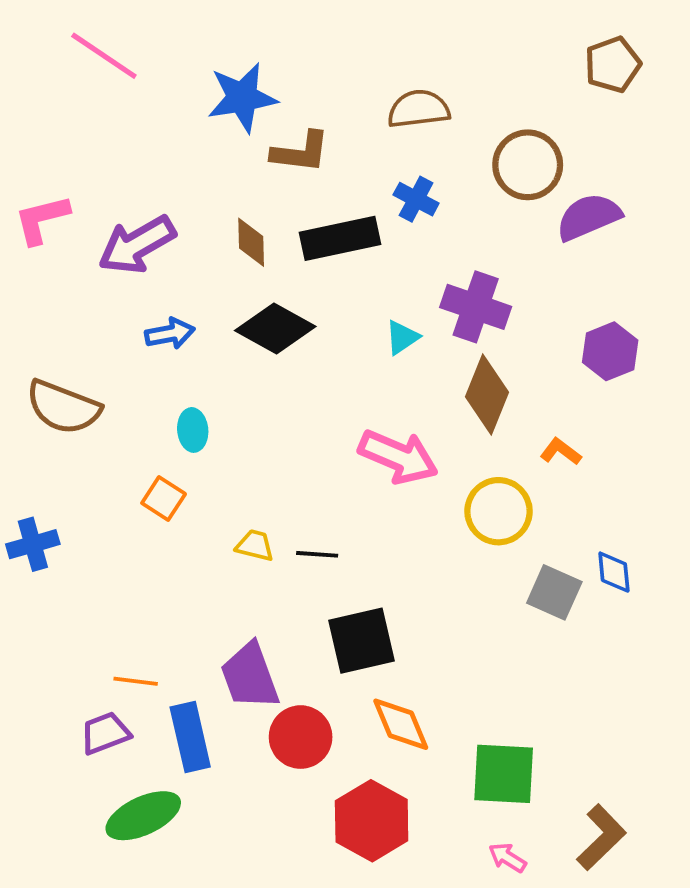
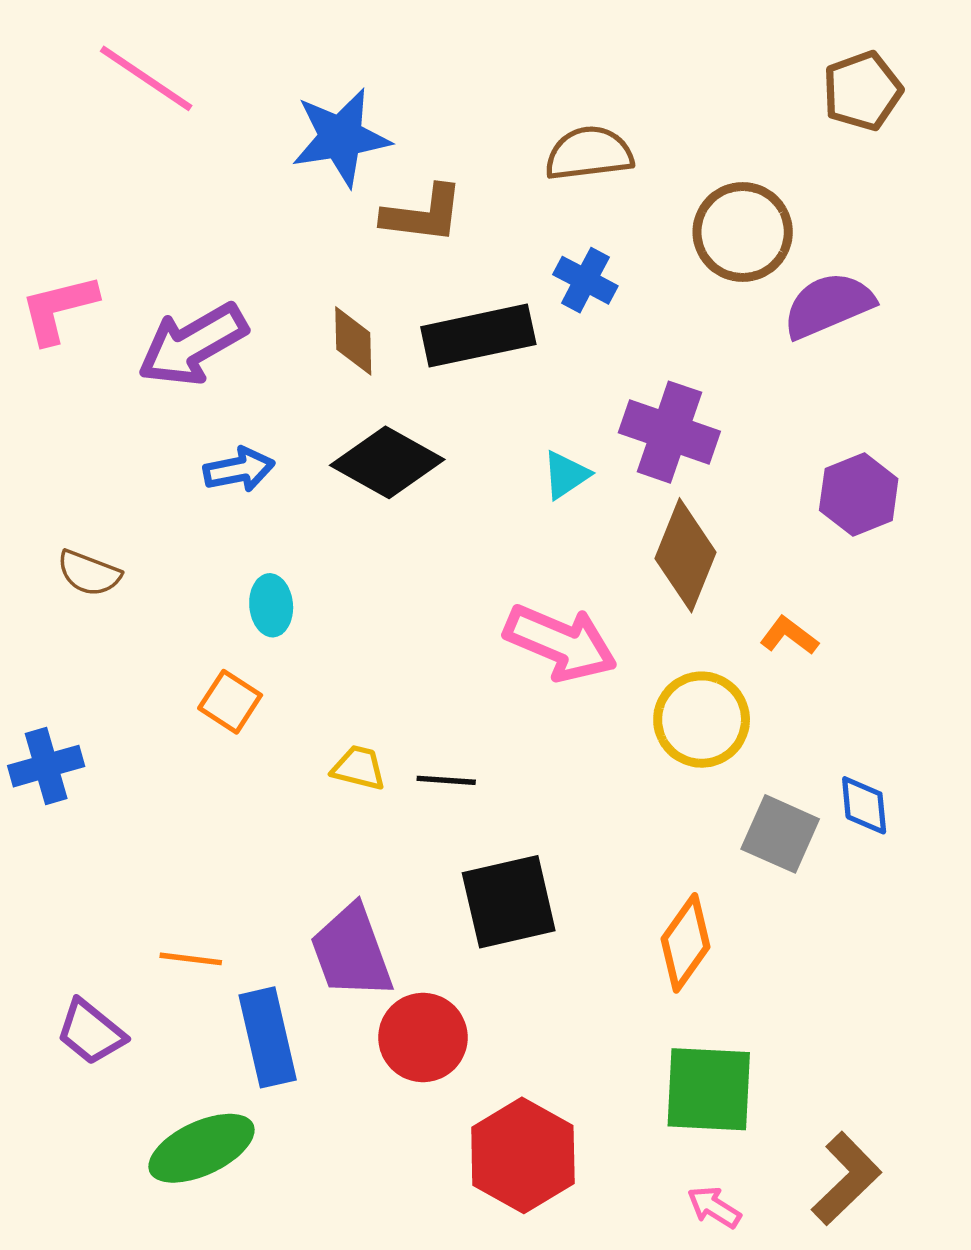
brown semicircle: (63, 407) -> (89, 573), size x0.6
orange diamond: (401, 724) -> (685, 943), moved, turned 58
purple trapezoid: (105, 733) -> (91, 1032), moved, turned -120

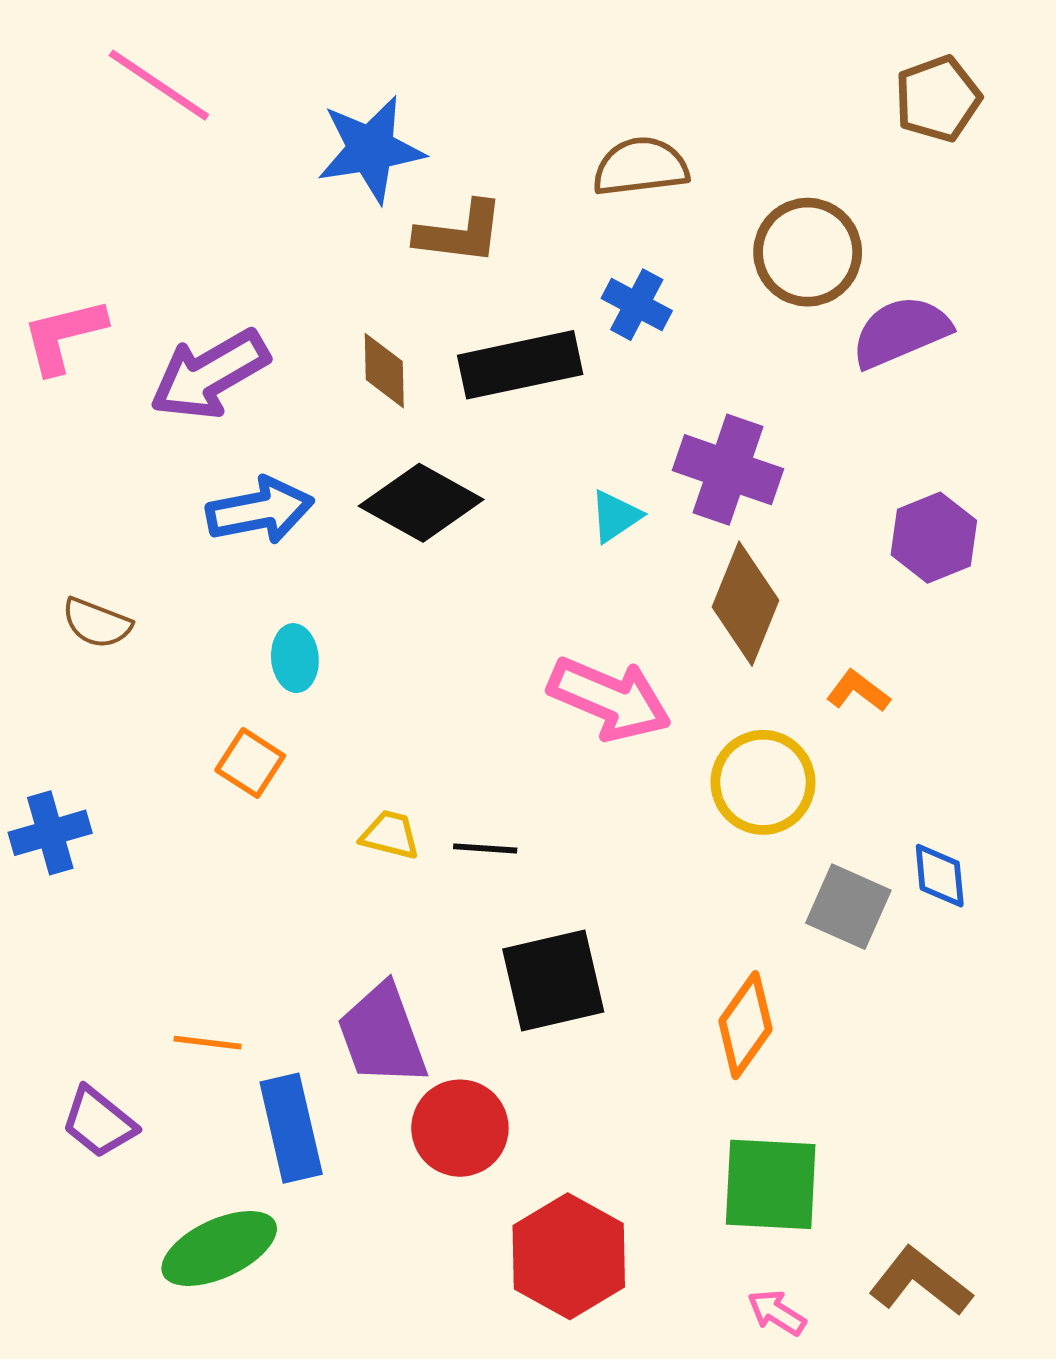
blue arrow: (239, 470) -> (260, 510), size x1.4
brown L-shape: (846, 1179) -> (920, 1282), turned -98

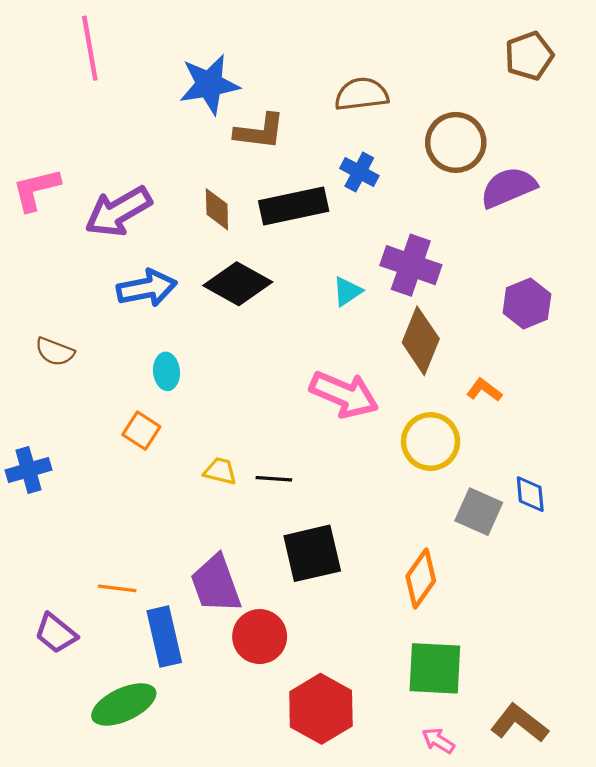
pink line: (159, 85) -> (90, 48), turned 46

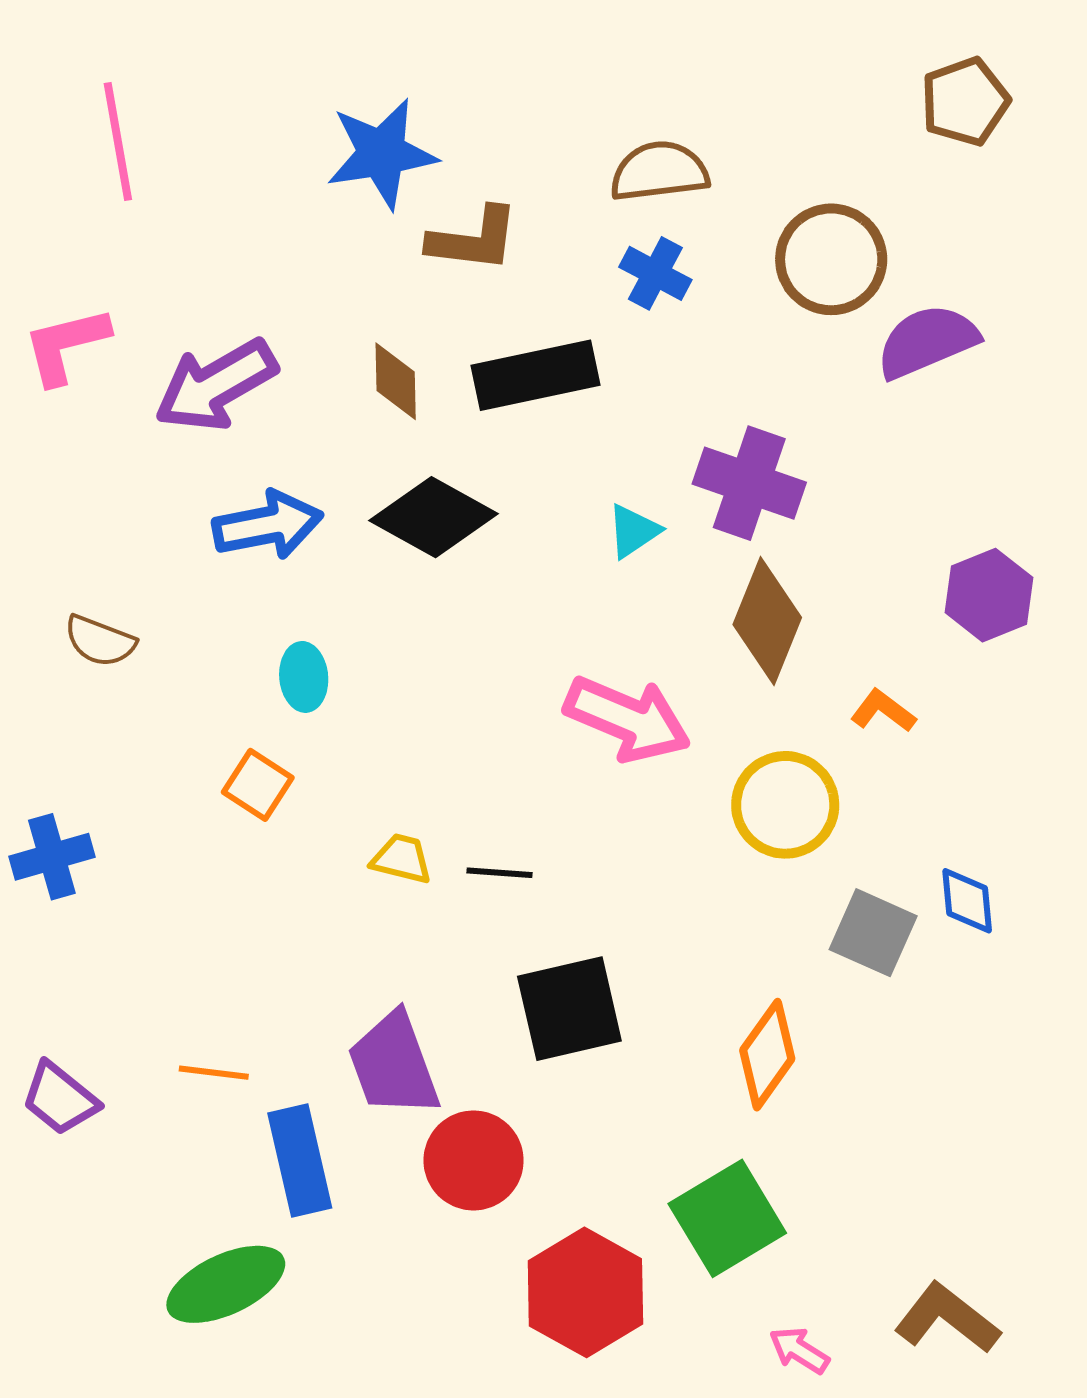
pink line: (90, 48) -> (118, 141), moved
blue cross: (359, 172) -> (655, 273), moved
purple hexagon: (527, 303) -> (989, 595), moved
purple trapezoid: (56, 633) -> (60, 1099), moved
green square: (435, 668) -> (727, 1218), moved, turned -34

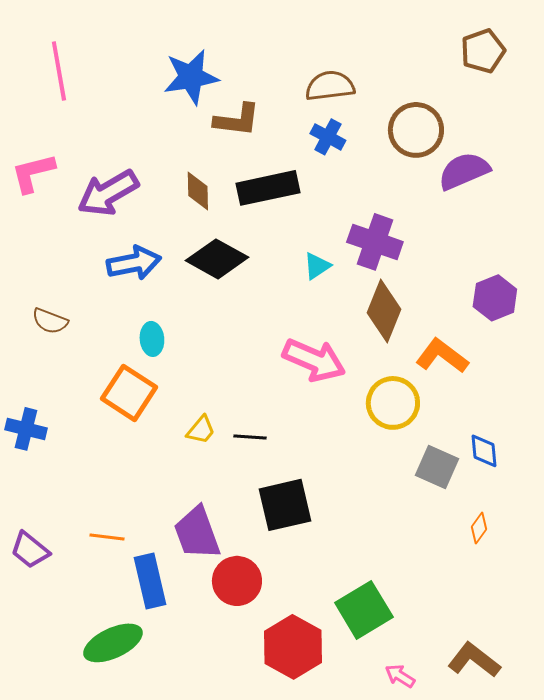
orange L-shape: (883, 711) -> (442, 356), size x1.6
orange square: (258, 785) -> (129, 393), size x1.6
blue cross: (52, 857) -> (26, 429), turned 30
yellow trapezoid: (402, 859) -> (201, 430), turned 116
orange diamond: (767, 1055) -> (479, 528), moved, size x0.6

